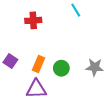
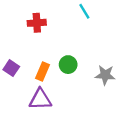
green circle: (61, 68) -> (68, 65), moved

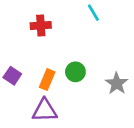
gray star: (105, 75) -> (117, 83), turned 30

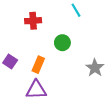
green circle: (75, 72) -> (62, 43), moved

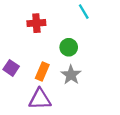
gray star: (95, 68) -> (71, 75), moved

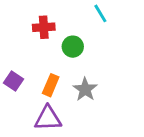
green circle: (69, 47) -> (73, 47), moved

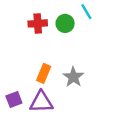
green circle: (73, 47) -> (65, 23), moved
purple square: (13, 81) -> (14, 100), moved, turned 35

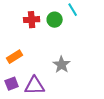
orange rectangle: (44, 73) -> (15, 57), moved, turned 35

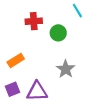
green circle: (55, 20) -> (58, 33), moved

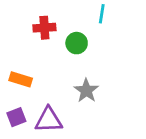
cyan line: (77, 11) -> (102, 14), turned 40
orange rectangle: (16, 61) -> (21, 79), turned 49

